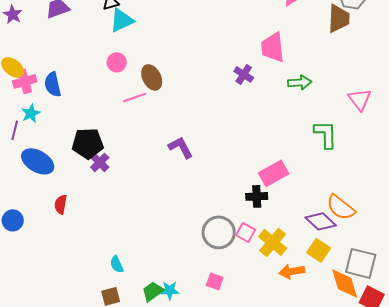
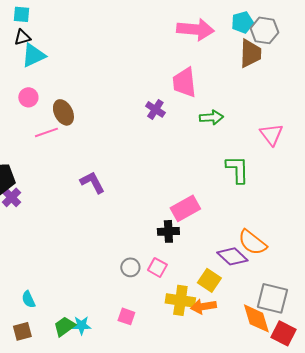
gray circle: (219, 232) -> (130, 267), size x0.6
yellow cross: (273, 242) -> (180, 300), moved, turned -32
yellow square: (319, 250) -> (209, 280), moved

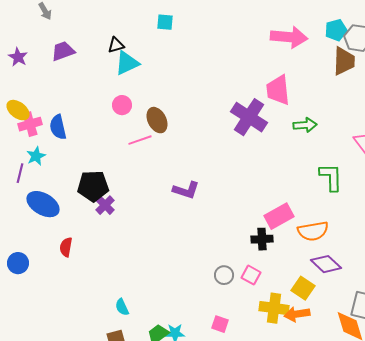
cyan square: (21, 14) -> (165, 22), moved
purple cross: (155, 109) -> (249, 117), size x1.8
purple L-shape: (92, 182) -> (186, 190), turned 136
orange semicircle: (252, 242) -> (313, 231), moved, turned -48

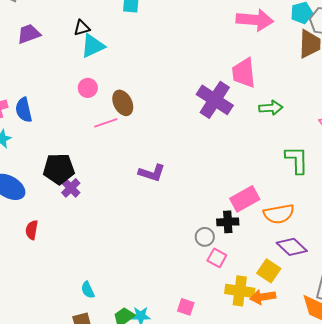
gray circle: (224, 275) -> (205, 237), moved

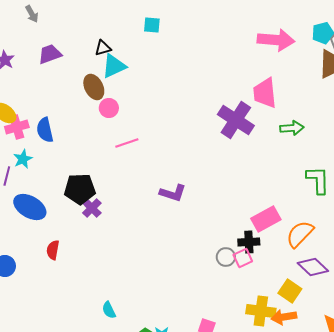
brown ellipse: (123, 103) -> (94, 87), moved
orange semicircle: (279, 214) -> (300, 234), turned 144
pink square: (217, 258) -> (243, 258), moved, turned 36

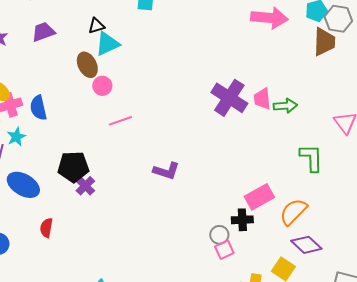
pink trapezoid: (265, 93) -> (262, 99), moved, size x0.7
pink square: (243, 258) -> (224, 250), moved

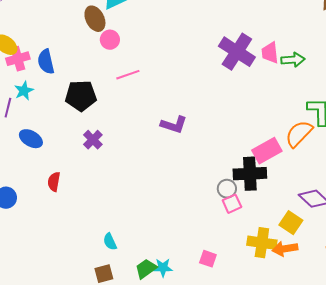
black pentagon: (73, 167) -> (81, 96), moved
blue ellipse: (23, 185) -> (31, 139), size x0.7
orange semicircle: (293, 212) -> (299, 134), moved
black cross: (242, 220) -> (250, 174), size x1.5

